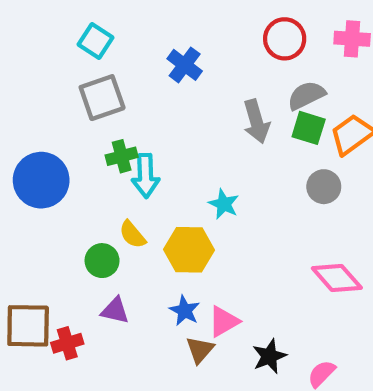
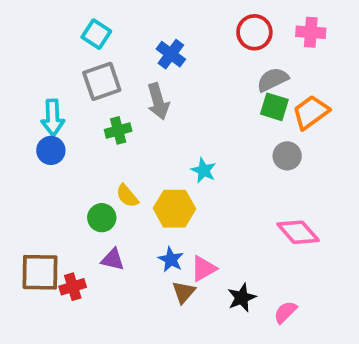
gray arrow: (256, 121) -> (158, 101), moved
cyan arrow: (145, 176) -> (53, 118), moved
blue circle: (41, 180) -> (51, 150), size x0.6

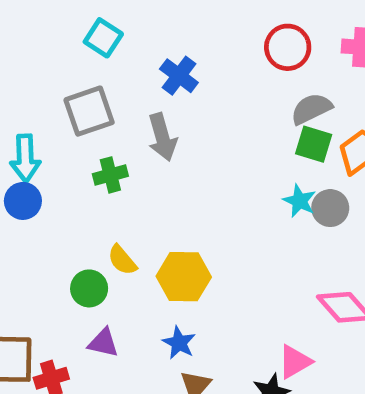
cyan square: (96, 34) -> (103, 38), moved
cyan star: (204, 170) -> (299, 201), moved
pink triangle: (204, 269) -> (295, 362), moved

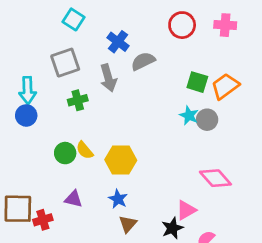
gray semicircle: (311, 109) -> (143, 61), moved
green circle: (89, 288) -> (65, 153), moved

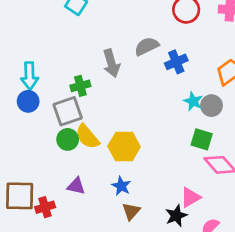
blue cross: (118, 42) -> (176, 62), moved, turned 30
gray square: (65, 63) -> (68, 111), moved
green square: (197, 82) -> (202, 139), moved
yellow semicircle: (85, 150) -> (87, 137), size x1.4

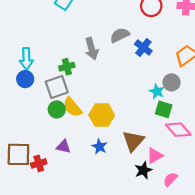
blue cross: (176, 62) -> (143, 48), turned -30
cyan star: (193, 101) -> (157, 91), moved
brown triangle: (131, 211) -> (133, 141), moved, size x1.5

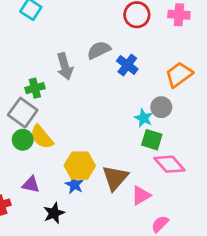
gray square: (57, 87) -> (23, 113), turned -35
yellow hexagon: (102, 115) -> (80, 166), moved
black star: (143, 170) -> (54, 213), moved

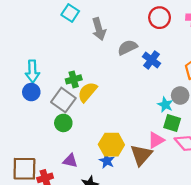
gray arrow: (65, 66) -> (99, 29), moved
yellow semicircle: (42, 137) -> (87, 92), moved, turned 80
pink triangle: (141, 195) -> (156, 140), moved

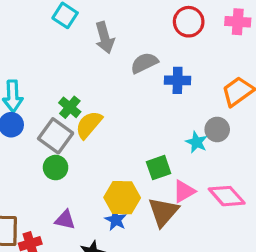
blue cross: (152, 60) -> (178, 80), turned -36
green cross: (74, 79) -> (70, 107), turned -35
green square: (172, 123) -> (159, 168), moved, turned -36

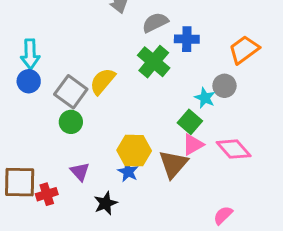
green cross: (70, 107) -> (154, 62), moved, size x1.5
green square: (159, 168) -> (190, 122), moved, turned -30
purple triangle: (65, 220) -> (80, 172), turned 35

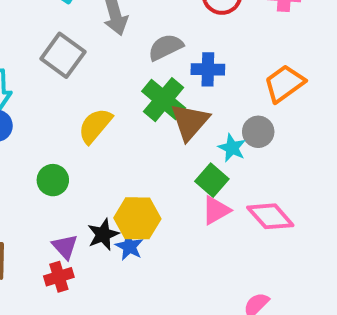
gray square: (71, 92) -> (63, 55), moved
brown triangle: (173, 164) -> (190, 122), moved
red cross: (47, 194) -> (59, 277), moved
black star: (106, 203) -> (103, 234), moved

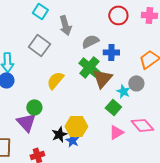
pink triangle: (216, 210) -> (116, 132), moved
purple triangle: (65, 247) -> (26, 122), moved, size x1.5

